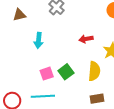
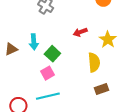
brown triangle: (19, 15) -> (11, 49), moved
green square: (66, 72) -> (52, 54), moved

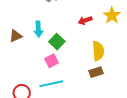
yellow star: (108, 40) -> (112, 15), moved
brown rectangle: (102, 89) -> (96, 72), moved

